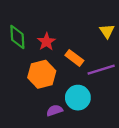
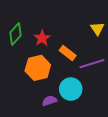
green diamond: (17, 37) -> (16, 34), turned 45

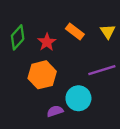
orange rectangle: (68, 53) -> (75, 32), moved

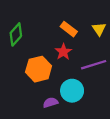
red star: (47, 42) -> (63, 52), moved

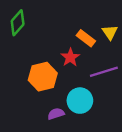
orange rectangle: (69, 29) -> (86, 38), moved
green diamond: (16, 34) -> (18, 23), moved

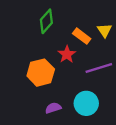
green diamond: (18, 23) -> (46, 21), moved
cyan circle: (80, 101) -> (86, 103), moved

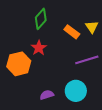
red star: (67, 54) -> (39, 48), moved
orange hexagon: (41, 73) -> (19, 64), moved

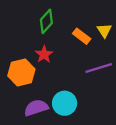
cyan circle: (76, 91) -> (65, 103), moved
purple semicircle: (47, 95) -> (36, 108), moved, size x1.5

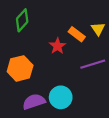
green diamond: (46, 21) -> (22, 20), moved
red star: (44, 54) -> (57, 46), moved

